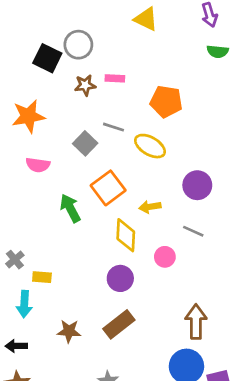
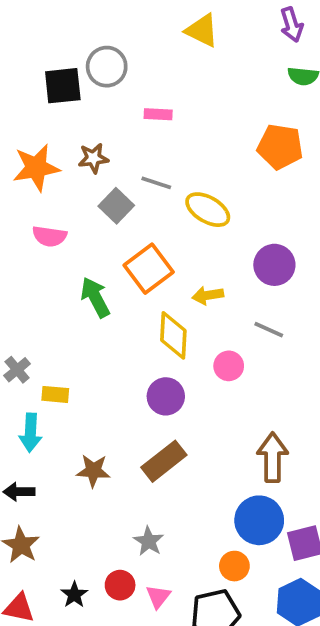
black square: (47, 58) -> (63, 86), turned -32
brown star: (85, 85) -> (93, 158), moved
orange pentagon: (166, 101) -> (280, 147), moved

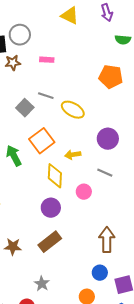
purple arrow: (292, 25) -> (107, 13), moved
brown star: (93, 158) -> (13, 63), moved
blue circle: (259, 520) -> (100, 273), size x0.6

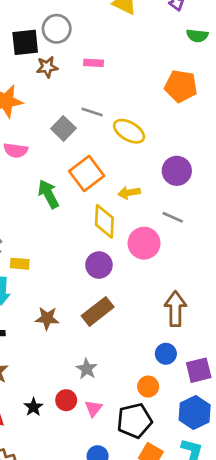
pink circle: (84, 192) -> (144, 243), size x1.5

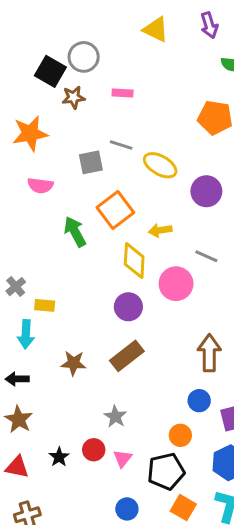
black square: (25, 42) -> (50, 71), turned 36
gray square: (63, 128) -> (91, 162), turned 35
purple circle: (177, 171) -> (206, 191), moved

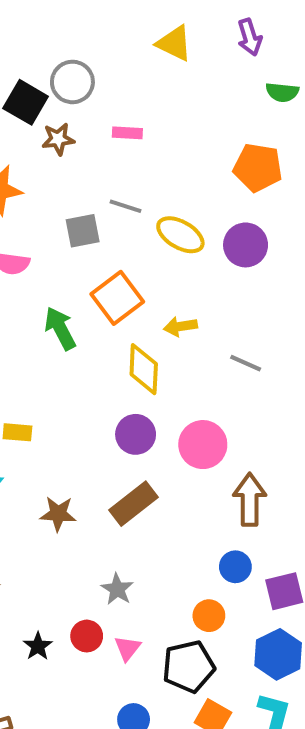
purple circle: (206, 191) -> (246, 245), moved
pink circle: (176, 284) -> (203, 445), moved

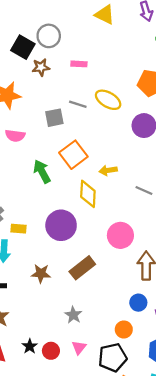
yellow ellipse: (180, 235) -> (108, 100), moved
purple circle: (136, 434) -> (61, 225), moved, size x1.4
red circle: (87, 636) -> (51, 351), moved

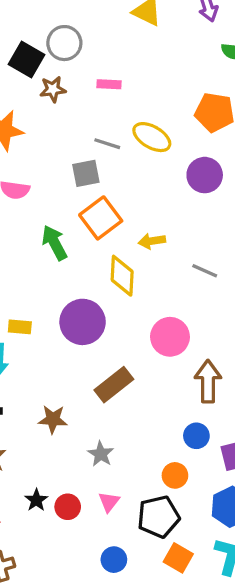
gray square: (54, 118) -> (86, 173), moved
brown star: (41, 273) -> (53, 419), moved

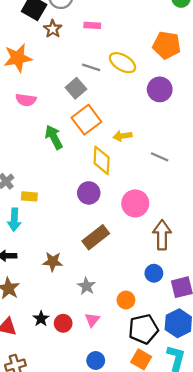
brown star: (53, 89) -> (53, 29), turned -30
gray square: (86, 173) -> (76, 88), turned -30
purple circle: (83, 322) -> (89, 193), moved, size x0.7
orange circle: (175, 475) -> (126, 300), moved
black pentagon: (158, 517) -> (143, 329), moved

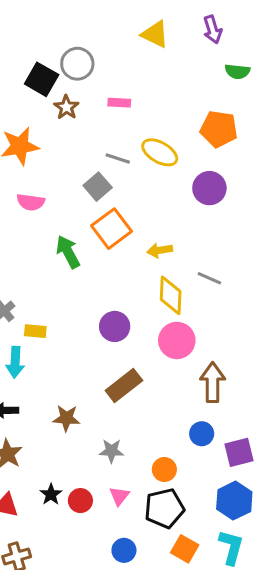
yellow diamond: (102, 160) -> (171, 295), moved
gray star: (86, 286) -> (112, 451), turned -30
black pentagon: (143, 329) -> (164, 508), moved

